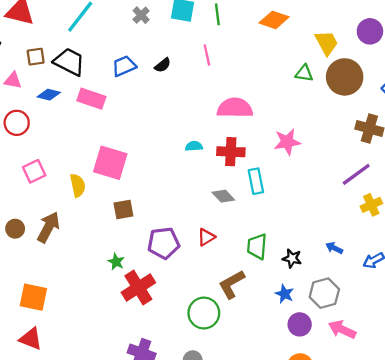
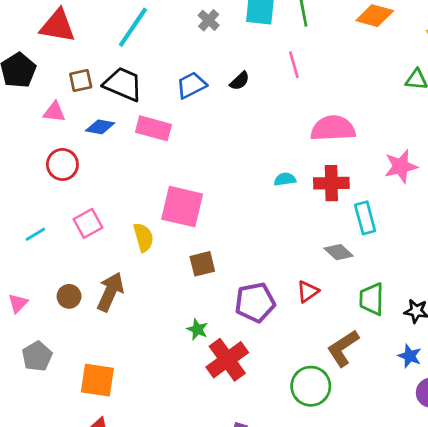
gray diamond: (223, 196) -> (339, 252), moved

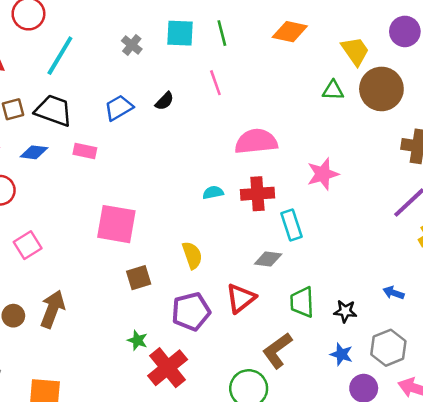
pink rectangle: (153, 128) -> (85, 151), size x0.7
yellow semicircle: (143, 237) -> (192, 255), moved
gray diamond: (339, 252) -> (268, 259), turned -32
red triangle: (308, 291) -> (241, 298), size x1.4

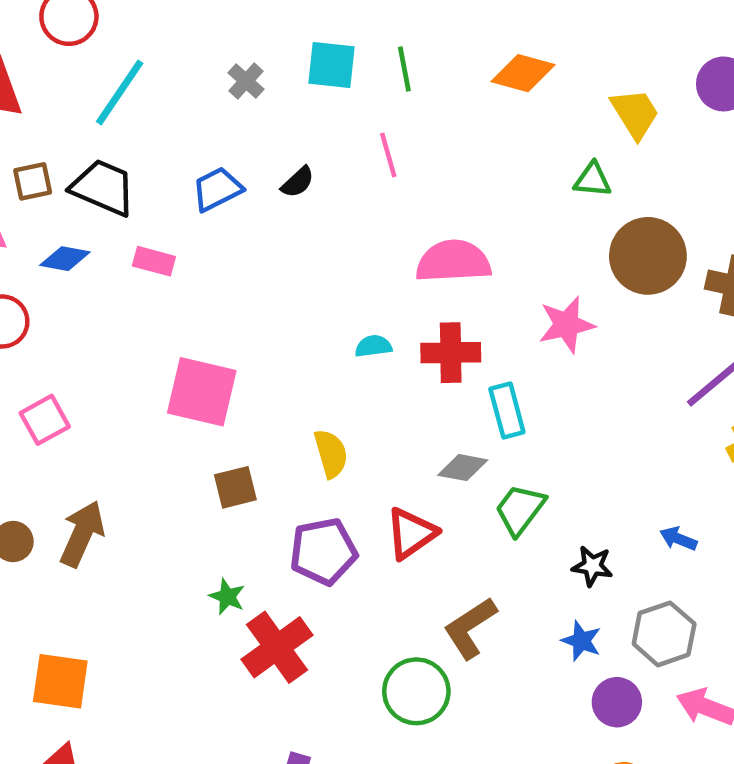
brown circle: (381, 89) -> (648, 256), moved
green trapezoid: (302, 302) -> (520, 510), moved, turned 36

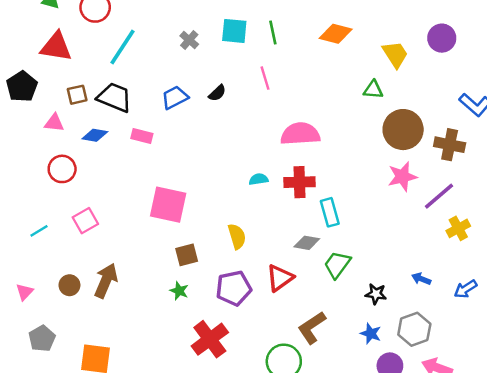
pink star: (566, 325) -> (402, 177), moved
green star: (227, 597) -> (179, 291), moved

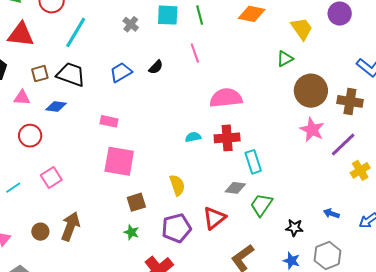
green triangle: (373, 90) -> (285, 59), turned -30
pink rectangle: (142, 136) -> (109, 121), moved
pink star: (402, 177) -> (312, 130), turned -30

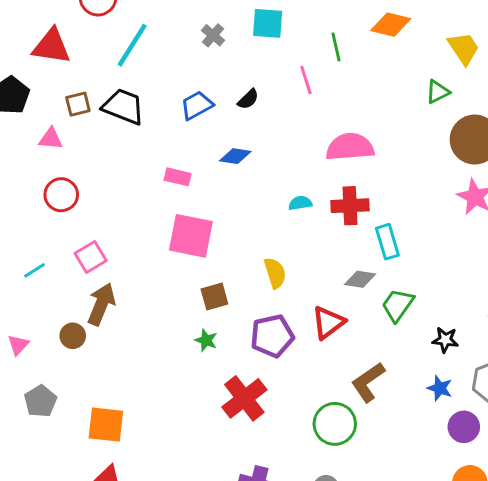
green line: (200, 15) -> (336, 47), moved
blue diamond: (56, 107) -> (235, 156), moved
brown arrow: (70, 226) -> (101, 304), moved

